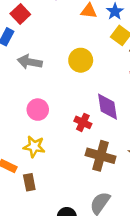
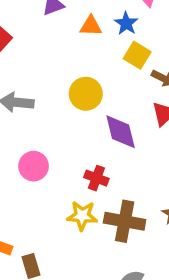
purple diamond: (107, 107) -> (121, 132), moved
yellow star: (34, 147) -> (82, 216), moved

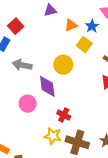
orange triangle: (91, 26) -> (71, 25), turned -32
yellow square: (137, 55) -> (84, 45), moved
purple diamond: (121, 132) -> (47, 86), moved

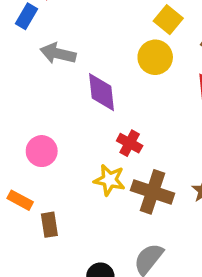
yellow circle: (63, 65) -> (155, 57), moved
pink circle: (28, 104) -> (42, 151), moved

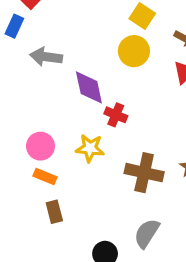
red cross: (130, 143) -> (116, 115), moved
yellow star: (109, 180) -> (90, 148), moved
orange rectangle: (20, 200) -> (45, 177), moved

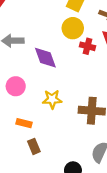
red cross: (116, 115) -> (88, 46), moved
pink circle: (40, 146) -> (16, 86), moved

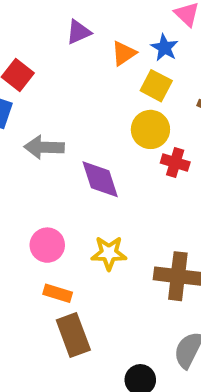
pink circle: (16, 86) -> (47, 245), moved
brown rectangle: (34, 146) -> (73, 335), size x1.5

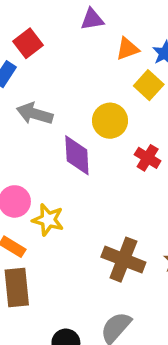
yellow circle: (150, 129) -> (110, 121), moved
yellow star: (109, 253) -> (48, 220), moved

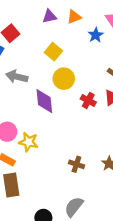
orange triangle: (127, 49) -> (74, 17), moved
yellow square: (149, 85) -> (53, 52), moved
brown cross: (123, 260) -> (76, 164), size x0.6

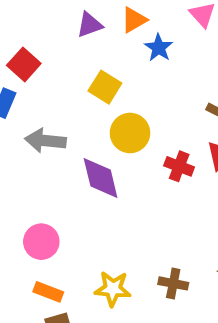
blue star: (96, 35) -> (159, 48), moved
yellow star: (28, 142) -> (113, 289), moved

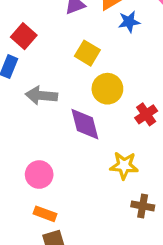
blue star: (159, 48) -> (129, 22), turned 30
red cross: (179, 166) -> (146, 114), turned 35
yellow star: (113, 289) -> (124, 166), moved

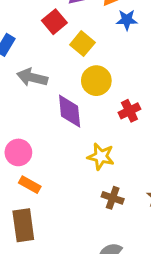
red square: (24, 36) -> (54, 22), moved
orange rectangle: (45, 214) -> (30, 185), moved

